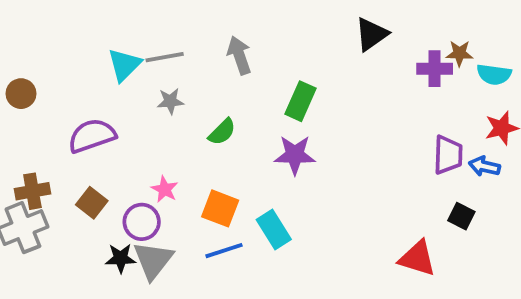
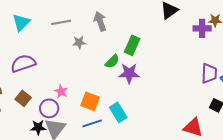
cyan triangle: (124, 65) -> (21, 22), moved
gray star: (170, 101) -> (79, 42), moved
green semicircle: (222, 132) -> (112, 61), moved

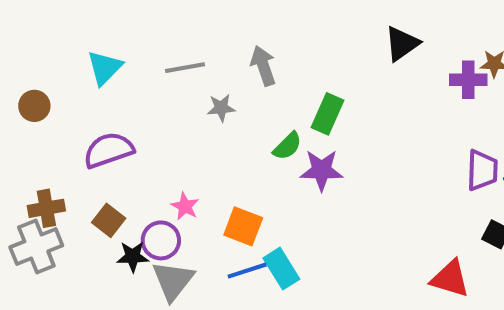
cyan rectangle: (118, 112) -> (281, 269), moved
black star: (38, 127) -> (133, 257), moved

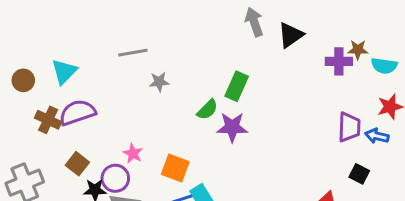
gray arrow: (263, 66) -> (254, 22), moved
cyan triangle: (105, 68) -> (64, 72), moved
brown cross: (46, 208) -> (48, 120), moved, turned 35

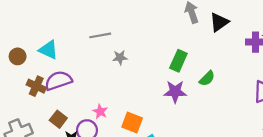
cyan triangle: (64, 72) -> (48, 50), turned -50
green semicircle: (207, 110) -> (207, 78), moved

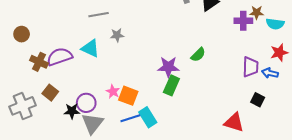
cyan triangle: (48, 50) -> (90, 48), moved
green rectangle: (178, 61) -> (171, 85), moved
pink star: (100, 111) -> (113, 92), moved
brown square: (58, 119) -> (50, 93), moved

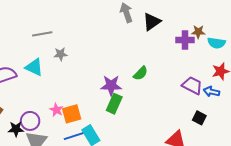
purple trapezoid: (250, 67) -> (192, 85), turned -65
orange square: (128, 96) -> (72, 114), turned -36

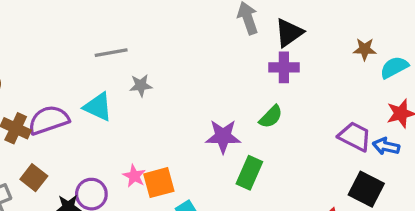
purple cross: (185, 40) -> (284, 67), moved
cyan semicircle: (216, 43) -> (394, 67), turned 144
green rectangle: (114, 104) -> (249, 173), moved
black square: (199, 118) -> (366, 189), size x1.5

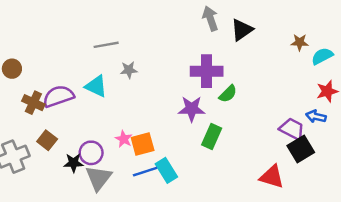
purple cross: (284, 67) -> (207, 71), moved, size x1.4
purple trapezoid: (355, 136) -> (292, 129), moved
black square: (366, 189) -> (301, 149), turned 32

